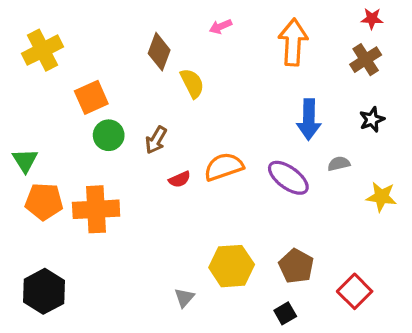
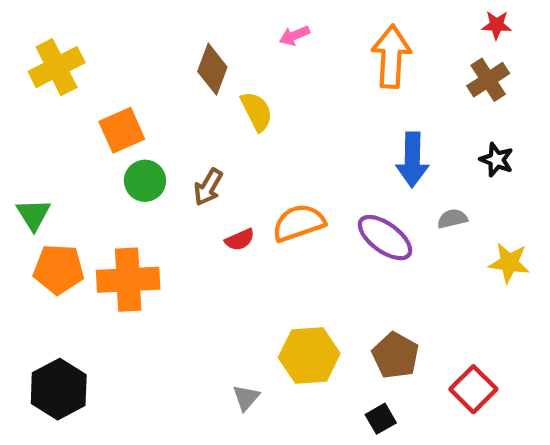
black star: (372, 119) -> (497, 160), turned -30

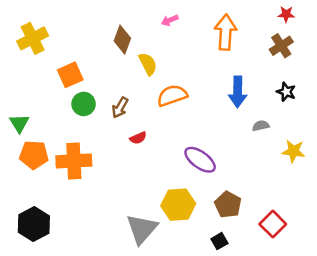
orange semicircle: (299, 223) -> (172, 95), moved
purple ellipse: (385, 238) -> (200, 160), moved
gray triangle: (246, 398) -> (142, 229), size x2.0

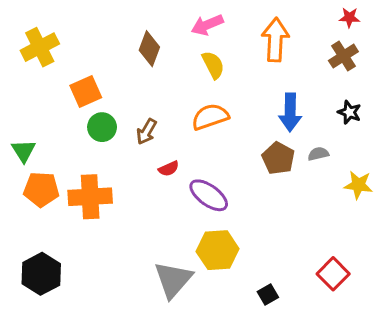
pink arrow: (170, 20) -> (207, 25), size x1.5
yellow semicircle: (148, 64) -> (213, 65), moved
purple ellipse: (200, 160) -> (209, 195), moved
brown pentagon: (228, 205) -> (278, 158), moved

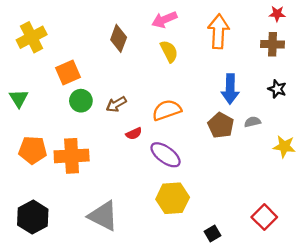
brown cross: (343, 56) -> (272, 44), turned 35
orange semicircle: (210, 117) -> (167, 110), moved
brown arrow: (146, 132) -> (116, 104), turned 30
green triangle: (23, 151) -> (19, 98), moved
gray triangle: (173, 280) -> (103, 216), moved, turned -44

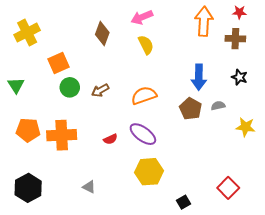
orange arrow: (218, 31) -> (204, 21), moved
red semicircle: (134, 134) -> (110, 139), moved
gray triangle: (103, 216) -> (89, 187), size x0.5

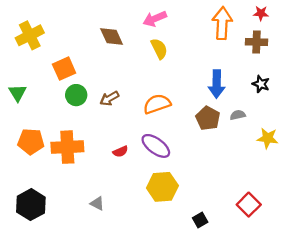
brown diamond: (102, 34) -> (112, 36), turned -45

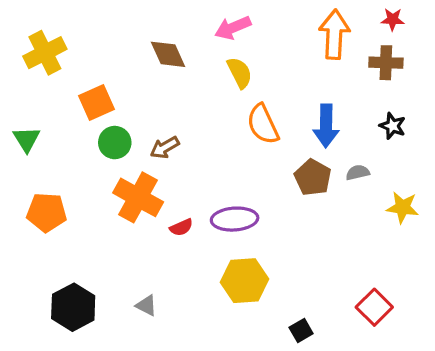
orange semicircle: (157, 104) -> (263, 124), moved, turned -96
purple ellipse: (156, 146) -> (235, 219), turned -40
orange cross: (67, 147) -> (138, 197), moved, turned 32
black hexagon: (31, 205) -> (73, 307), moved

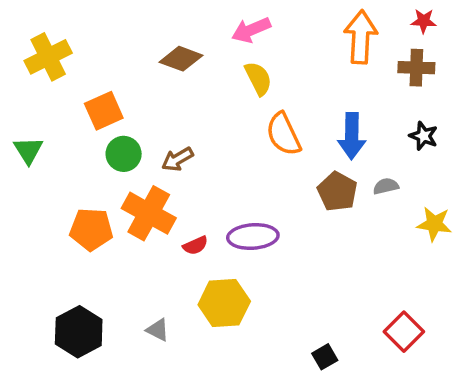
brown diamond: (168, 54) -> (181, 59), turned -45
orange pentagon: (47, 212) -> (91, 229), moved
yellow hexagon: (245, 281) -> (224, 303), moved

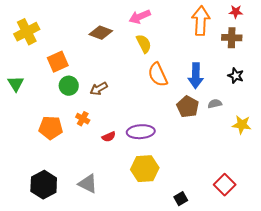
orange cross: (149, 213) -> (83, 119), size x0.5
yellow hexagon: (224, 303) -> (145, 169), moved
gray triangle: (158, 330) -> (88, 184), size x1.5

